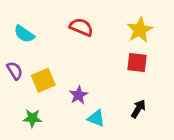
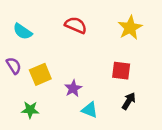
red square: (137, 63) -> (121, 71), moved

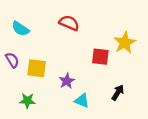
yellow star: (130, 28) -> (125, 43), moved
red square: (121, 71) -> (100, 57), moved
yellow square: (40, 74) -> (37, 68), turned 30

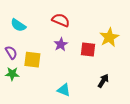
purple star: (67, 81) -> (61, 44), moved
green star: (27, 101) -> (12, 74), moved
cyan triangle: (82, 101) -> (64, 90), moved

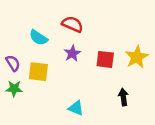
cyan semicircle: (18, 25) -> (38, 38), moved
yellow star: (109, 37) -> (137, 57), moved
black arrow: (103, 81) -> (123, 97), turned -40

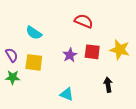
red semicircle: (72, 24) -> (84, 21), moved
purple star: (72, 53) -> (70, 55), moved
yellow star: (137, 57) -> (120, 50), turned -30

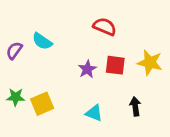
purple semicircle: (12, 55) -> (14, 51), moved, turned -112
yellow square: (34, 62) -> (42, 104), moved, turned -30
cyan triangle: (67, 94) -> (94, 113), moved

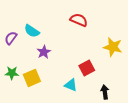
red square: (115, 65) -> (87, 68), moved, turned -35
purple star: (87, 69) -> (44, 52), moved
black arrow: (135, 106) -> (105, 92), moved

